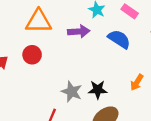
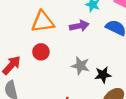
gray star: (72, 92) -> (80, 66), moved

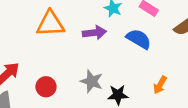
red circle: (41, 52) -> (46, 87), moved

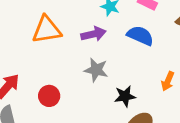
gray star: (92, 81) -> (96, 70), moved

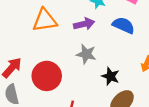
red circle: (49, 96) -> (47, 76), size x1.6
black star: (125, 96) -> (111, 76), turned 30

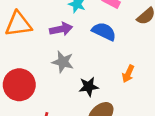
black star: (111, 76) -> (89, 87), turned -30

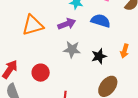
red circle: (19, 85) -> (41, 73), size x0.7
black star: (89, 87) -> (99, 56), moved

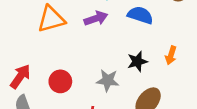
gray star: (72, 49) -> (108, 80), moved

